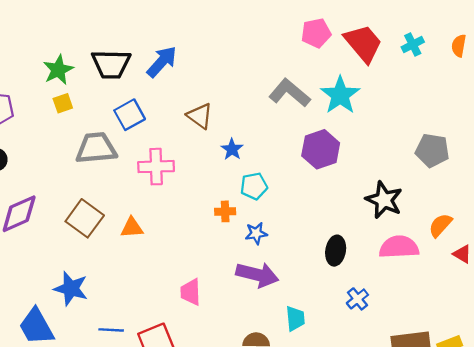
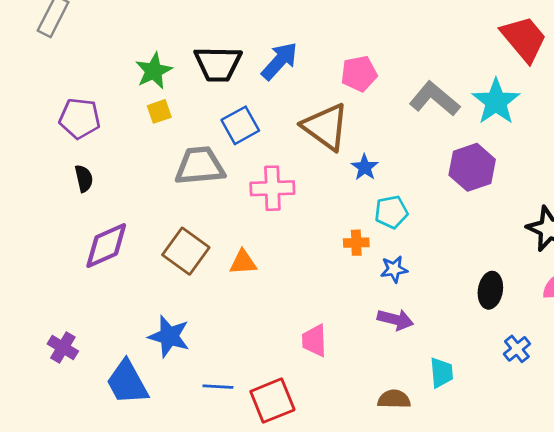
pink pentagon: (316, 33) -> (359, 74), moved
brown triangle: (200, 116) -> (326, 127), size x1.5
purple arrow: (257, 275) -> (395, 320), size x0.7

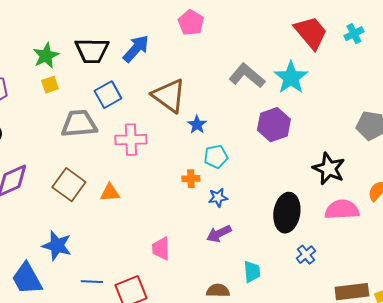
pink pentagon: (359, 74) -> (191, 23), moved, turned -30
black ellipse: (490, 290) -> (287, 213), size x1.5
purple arrow: (395, 320) -> (219, 234), turned 140

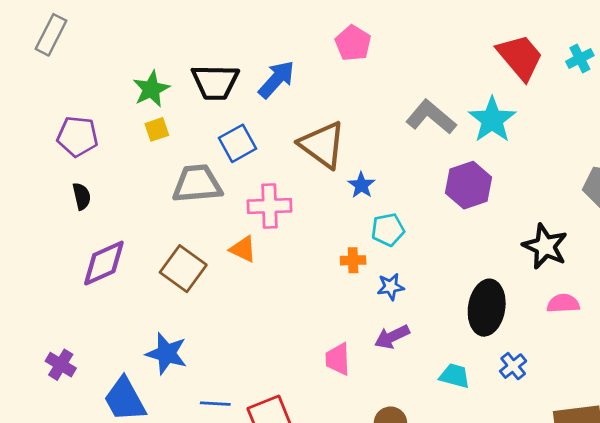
orange triangle: (110, 193) -> (243, 249), moved, turned 30
pink semicircle: (342, 210) -> (563, 303), size x0.7
pink trapezoid: (161, 249) -> (338, 359), moved
cyan trapezoid: (252, 272) -> (455, 376), moved, turned -70

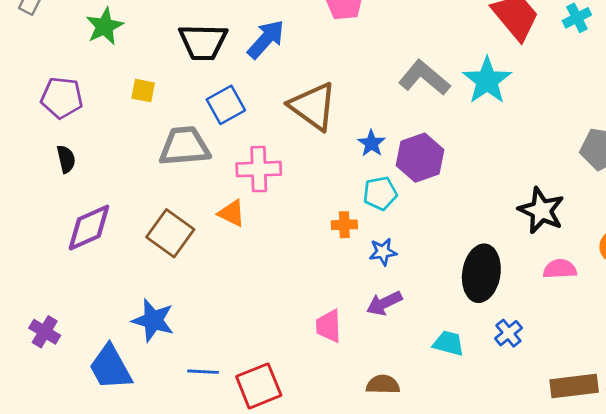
green star: (151, 89) -> (105, 26), moved
yellow square: (157, 129) -> (143, 91), turned 30
blue star: (361, 185) -> (371, 143), moved
purple hexagon: (469, 185) -> (420, 158), moved

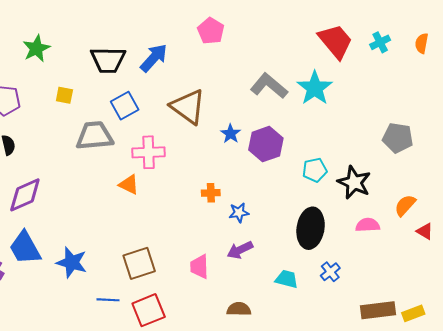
cyan pentagon: (380, 193) -> (315, 170), moved
brown square: (170, 233) -> (139, 263), moved, turned 36
blue trapezoid: (110, 367) -> (25, 248), moved

